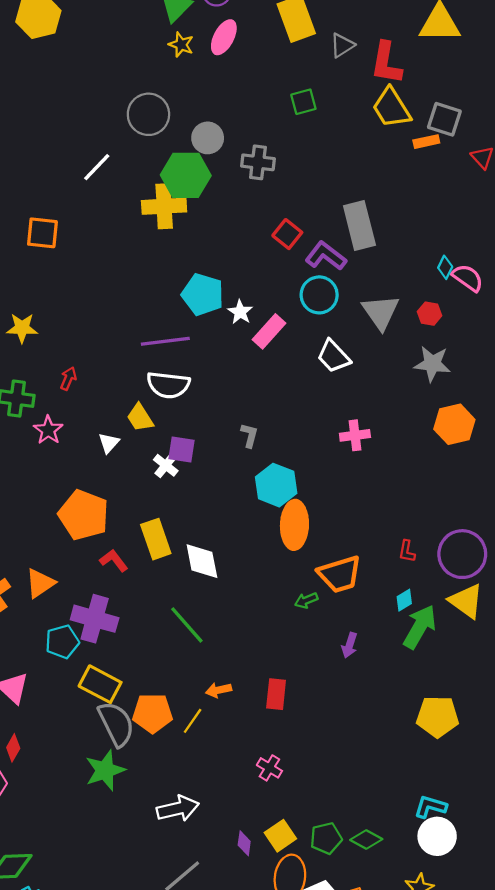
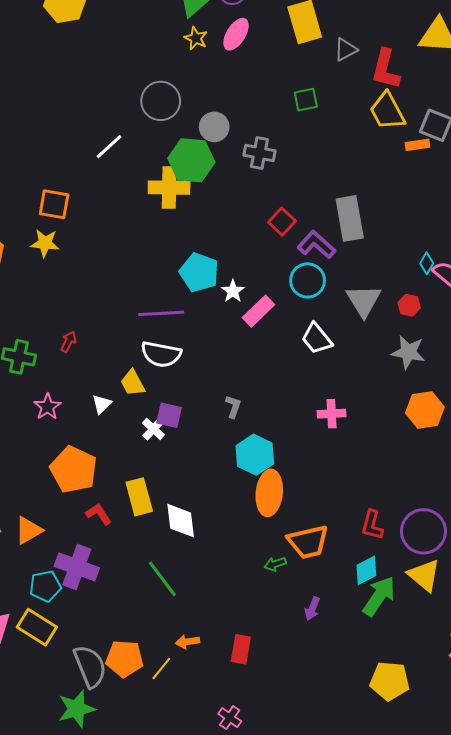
yellow star: (22, 328) -> (45, 243), moved
pink star: (48, 430) -> (47, 407), moved
red L-shape: (407, 551) -> (372, 525), size x1.4
cyan diamond: (404, 600) -> (366, 570), size x1.4
yellow rectangle: (100, 684) -> (37, 627), moved

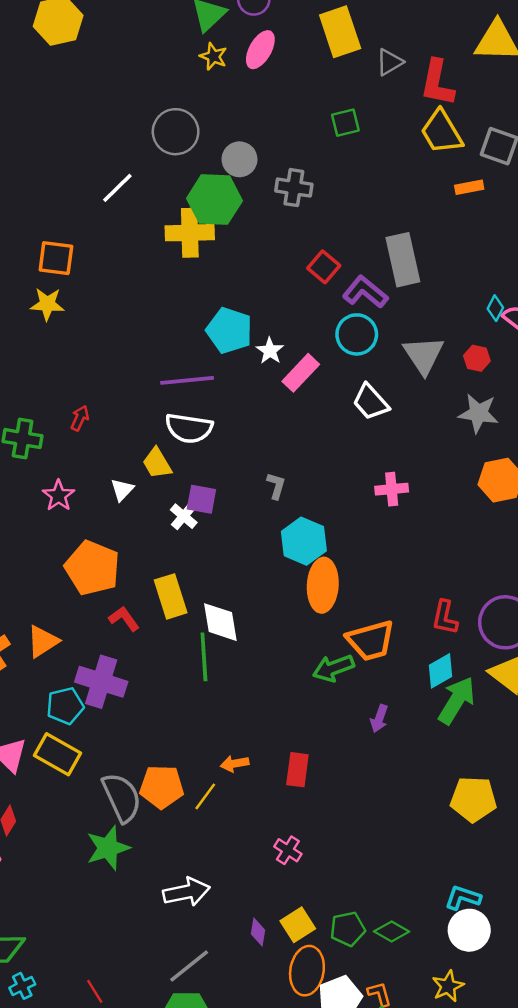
orange rectangle: (418, 145) -> (469, 187), moved
green arrow: (275, 564) -> (333, 668), size x1.6
green line: (162, 579) -> (204, 657), moved, turned 36

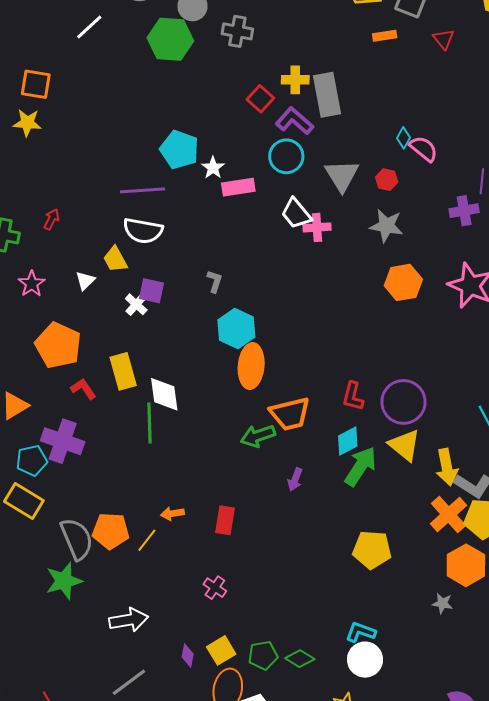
yellow cross: (190, 233) -> (295, 80), moved, size x0.7
pink rectangle: (301, 373) -> (238, 187), turned 36
pink cross: (392, 489) -> (317, 227), moved

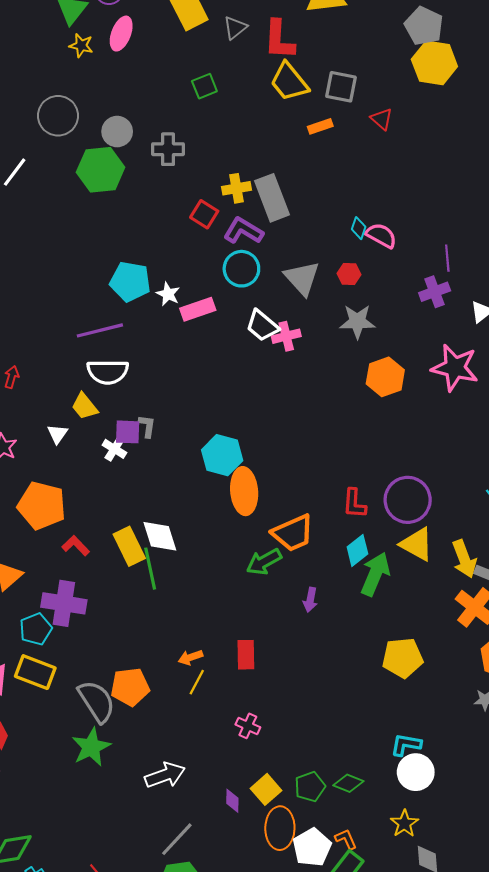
gray L-shape: (215, 281) -> (147, 426), moved
yellow rectangle: (123, 371) -> (129, 546), moved
yellow line: (147, 540) -> (197, 682), moved

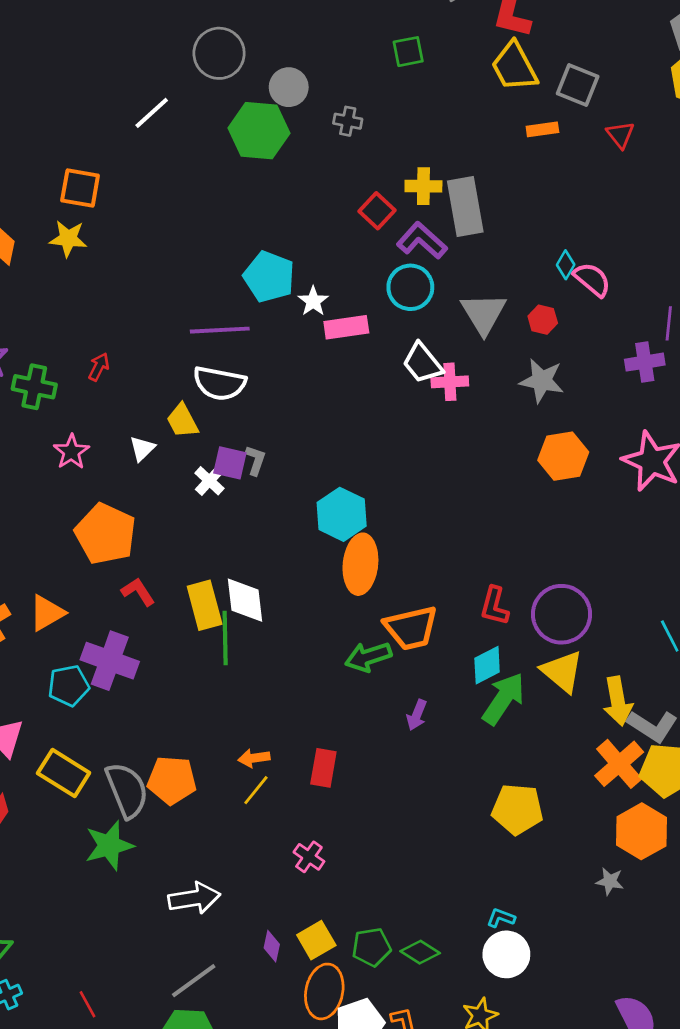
gray cross: (168, 149) -> (348, 121), size x0.7
yellow rectangle: (35, 672) -> (64, 773), moved
cyan L-shape: (406, 745) -> (501, 918), size x0.7

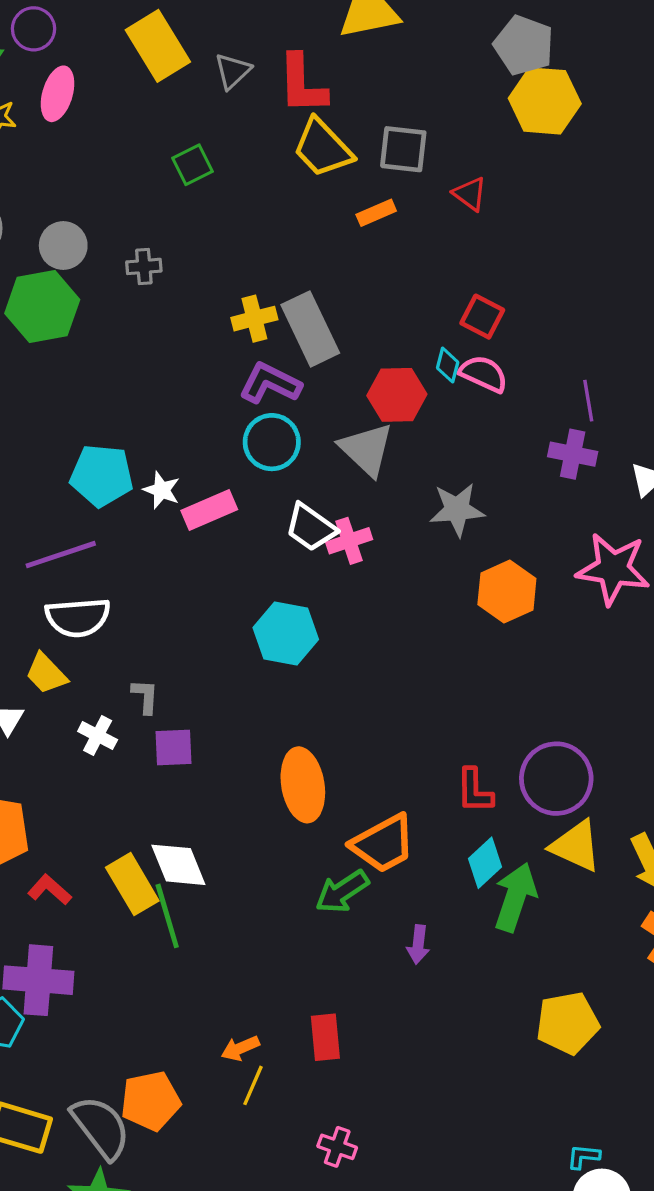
red square: (377, 211) -> (482, 317), moved
red hexagon: (543, 320) -> (397, 395), moved, size x1.6
purple cross: (645, 362) -> (573, 454), turned 36
purple square: (230, 463) -> (173, 747), moved
cyan hexagon: (342, 514) -> (286, 633), moved

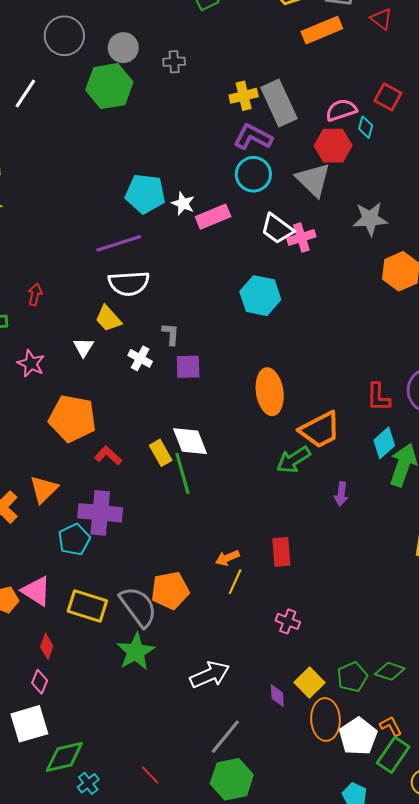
orange rectangle: (376, 213) -> (322, 30), size x1.6
pink semicircle: (484, 374) -> (341, 110), moved, turned -44
yellow rectangle: (132, 884) -> (161, 453), size x0.7

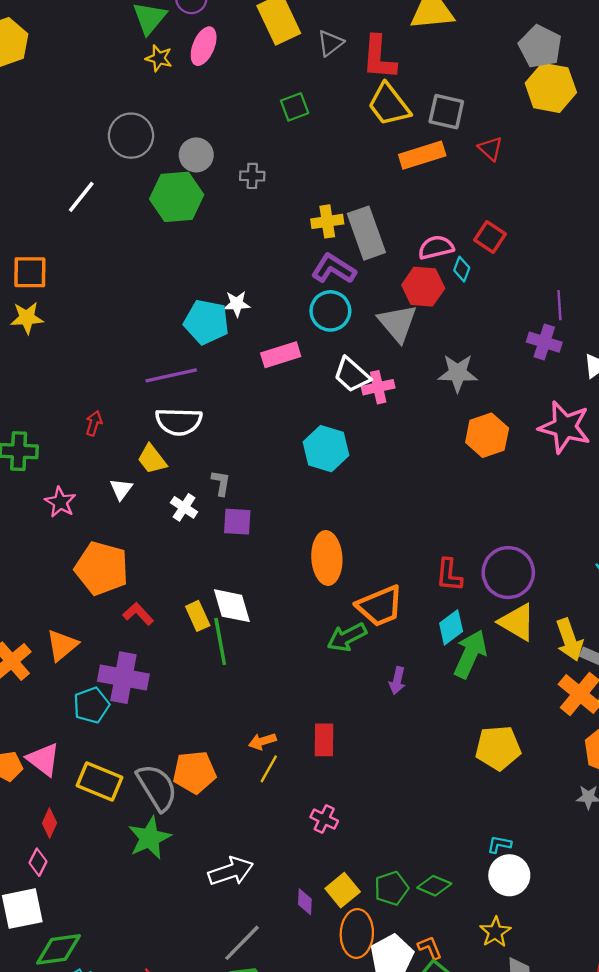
white star: (183, 204) -> (237, 304), moved, turned -30
red arrow: (35, 294) -> (94, 423), moved

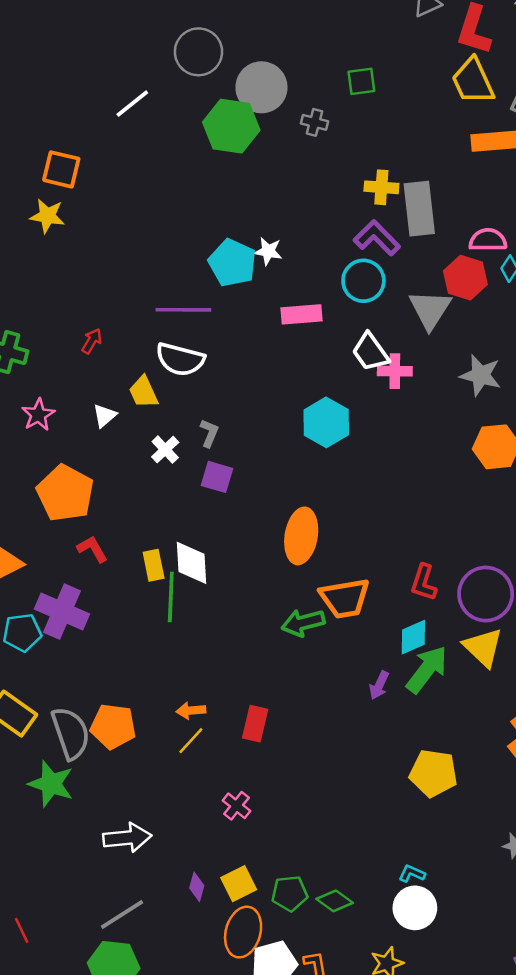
green square: (295, 107) -> (361, 81), moved
gray circle: (196, 155) -> (261, 87), size x1.4
purple arrow: (397, 681) -> (379, 685), moved
green star: (150, 838) -> (51, 784), turned 30

